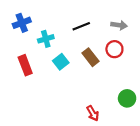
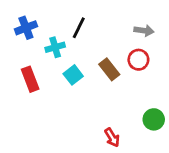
black line: (81, 26) -> (79, 28), moved, turned -42

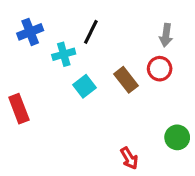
gray arrow: (144, 31) -> (166, 35), turned 90
red rectangle: (30, 79) -> (19, 109), moved

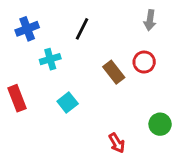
gray arrow: (166, 35) -> (150, 20), moved
cyan cross: (64, 54) -> (50, 59), moved
cyan square: (84, 86) -> (68, 102), moved

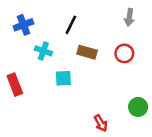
cyan cross: (50, 59) -> (43, 51), turned 35
brown rectangle: (114, 72) -> (87, 52), moved, turned -36
cyan square: (68, 102) -> (63, 78), moved, turned 35

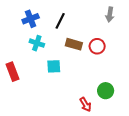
blue cross: (24, 25) -> (31, 19), moved
red circle: (124, 53) -> (97, 46), moved
green circle: (138, 107) -> (106, 91), moved

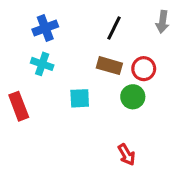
black line: (60, 21) -> (114, 28), moved
cyan cross: (37, 43) -> (42, 64), moved
green circle: (106, 91) -> (133, 97), moved

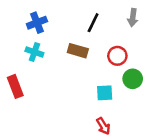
brown rectangle: (109, 66) -> (78, 51), moved
green circle: (133, 97) -> (133, 79), moved
cyan square: (80, 98) -> (105, 93), moved

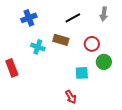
black line: (93, 23) -> (73, 18), turned 35
cyan cross: (34, 52) -> (38, 47), moved
red arrow: (103, 126) -> (71, 97), moved

